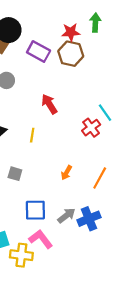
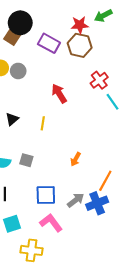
green arrow: (95, 23) -> (103, 16), turned -120
red cross: (91, 128) -> (99, 80), moved
orange line: (100, 178) -> (105, 181), moved
yellow cross: (21, 255) -> (32, 250), moved

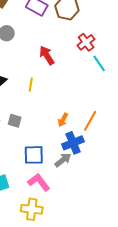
orange line: (105, 181) -> (90, 121), moved
blue cross: (97, 203) -> (73, 143), moved
yellow cross: (32, 250) -> (32, 209), moved

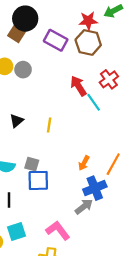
red arrow: (47, 55) -> (78, 86), moved
cyan line: (99, 63) -> (94, 102), moved
blue square: (34, 155) -> (38, 180), moved

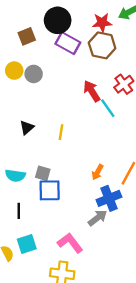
black circle: (25, 19) -> (58, 20), moved
brown square: (17, 34) -> (27, 36), turned 35

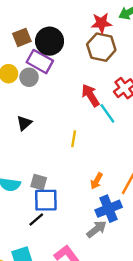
black circle: (58, 20) -> (50, 41), moved
purple rectangle: (68, 43) -> (40, 62), moved
black triangle: (27, 128) -> (24, 123), moved
yellow line: (61, 132) -> (74, 139), moved
black line: (19, 211) -> (36, 219), moved, turned 49

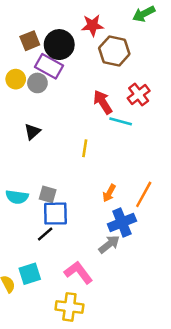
red star: (101, 23) -> (93, 25), moved
cyan line: (107, 113) -> (121, 121), turned -40

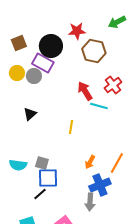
brown square: (30, 41) -> (19, 43), moved
gray arrow: (109, 244) -> (90, 202), turned 132

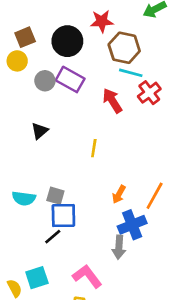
purple rectangle: (43, 63) -> (70, 79), moved
yellow circle: (17, 73) -> (17, 61), moved
cyan line: (99, 106) -> (131, 73), moved

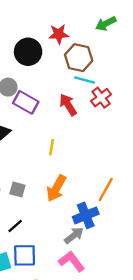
purple rectangle: (70, 79) -> (26, 102), moved
orange arrow: (119, 194) -> (56, 188), moved, size x1.6
blue square: (63, 216) -> (25, 255), moved
gray arrow: (119, 247) -> (74, 235), turned -132
pink L-shape: (87, 276) -> (72, 261), moved

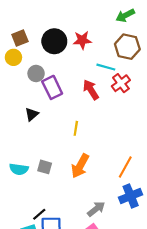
red star: (59, 34) -> (82, 40), moved
brown hexagon: (79, 58) -> (127, 47), moved
purple rectangle: (26, 102) -> (52, 87), turned 35
blue cross: (86, 215) -> (131, 196), moved
black line: (15, 226) -> (39, 214), moved

